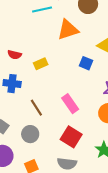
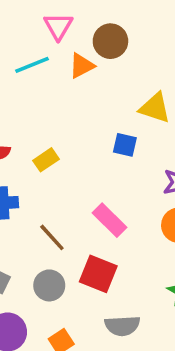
orange triangle: (68, 30) -> (82, 66), moved, size x0.7
red square: (71, 137) -> (98, 274), moved

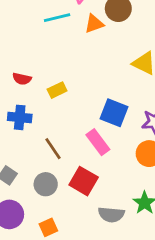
blue square: (125, 145) -> (114, 113), moved, size x1.5
gray semicircle: (122, 326) -> (111, 214), moved

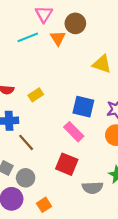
orange triangle: (94, 24) -> (58, 38), turned -35
brown line: (53, 149) -> (26, 142), moved
gray circle: (46, 184) -> (26, 178), moved

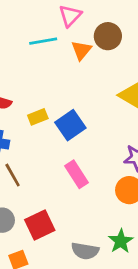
blue square: (83, 107) -> (70, 125), moved, turned 30
red square: (67, 164) -> (40, 225), moved, turned 30

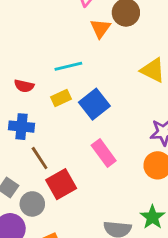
cyan line: (43, 41) -> (68, 66), moved
red square: (40, 225) -> (61, 184), moved

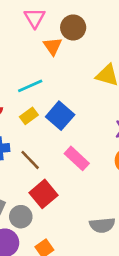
brown line: (40, 158) -> (30, 160), moved

